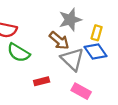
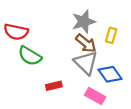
brown arrow: (59, 41) -> (86, 43), moved
blue diamond: (95, 52) -> (110, 74), moved

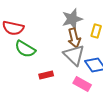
brown arrow: (86, 43) -> (74, 38), turned 36

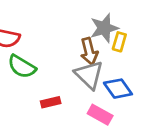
gray star: (72, 19) -> (104, 28), moved

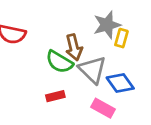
brown arrow: (89, 51) -> (74, 47), moved
green semicircle: (22, 67) -> (59, 62), moved

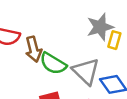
brown arrow: (74, 47) -> (34, 49), moved

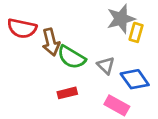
gray triangle: (86, 71) -> (106, 65), size x0.6

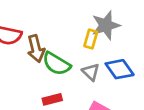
yellow rectangle: (136, 32) -> (91, 39), moved
blue diamond: (135, 79) -> (120, 69), moved

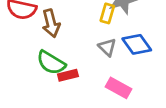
green semicircle: (56, 64) -> (51, 63), moved

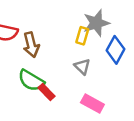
blue diamond: (137, 44) -> (115, 50), moved, turned 64
red rectangle: (68, 75) -> (46, 92), turned 60

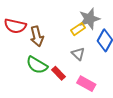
yellow rectangle: (82, 36) -> (78, 29), turned 40
red rectangle: (46, 92) -> (58, 73), moved

